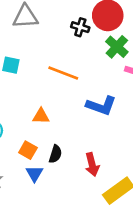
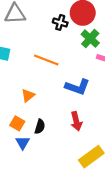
orange triangle: (41, 116) -> (28, 95), turned -40
red arrow: (92, 165) -> (76, 121), moved

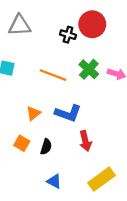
green cross: (90, 39) -> (89, 69), moved
blue L-shape: (77, 87) -> (68, 113), moved
blue triangle: (23, 143) -> (54, 181), moved, turned -32

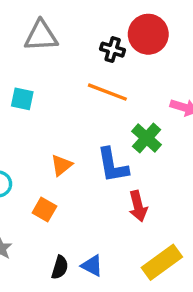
green cross: (89, 69) -> (147, 138), moved
orange line: (53, 75) -> (107, 92), moved
blue L-shape: (68, 113) -> (113, 165), turned 60
black semicircle: (46, 147) -> (60, 267), moved

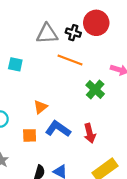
gray triangle: (41, 36) -> (47, 34), moved
blue L-shape: (113, 165) -> (58, 129), moved, turned 135
orange square: (44, 209) -> (30, 135), turned -32

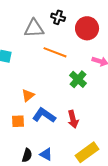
red circle: (96, 23) -> (87, 28), moved
black cross: (73, 33) -> (58, 17), moved

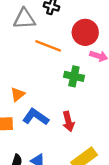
red circle: (87, 28) -> (85, 32), moved
green cross: (78, 79) -> (74, 76), turned -30

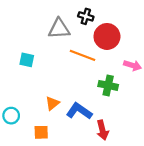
red circle: (85, 32) -> (107, 36), moved
blue L-shape: (36, 117) -> (79, 111), moved

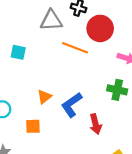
green cross: (108, 85) -> (117, 90), moved
blue L-shape: (79, 111) -> (72, 105), turned -70

